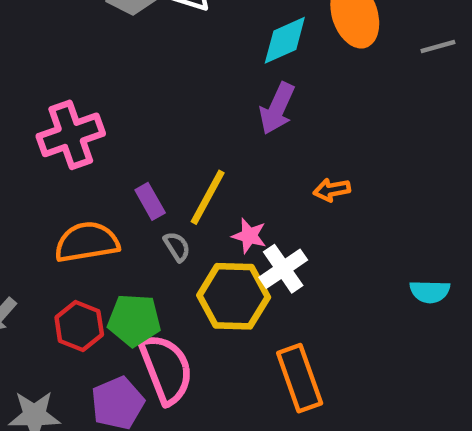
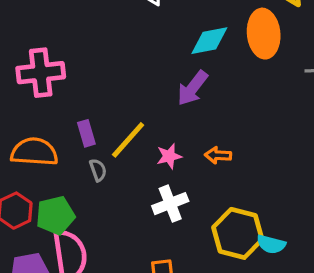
pink star: (249, 236) -> (169, 156), moved, turned 30
yellow hexagon: (234, 296) -> (238, 233), moved
green pentagon: (134, 320) -> (55, 215), turned -30

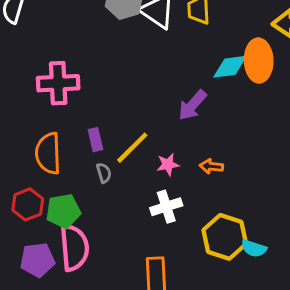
cyan diamond: (209, 41) -> (230, 67), moved
orange semicircle: (34, 152) -> (48, 153), turned -99

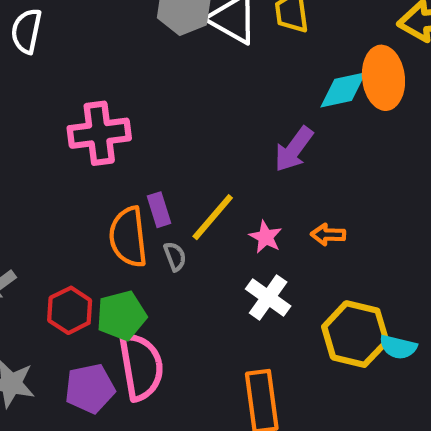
orange semicircle: (48, 153) -> (128, 237), moved
pink star: (168, 165) -> (266, 237), turned -30
white cross: (166, 207) -> (268, 297), turned -32

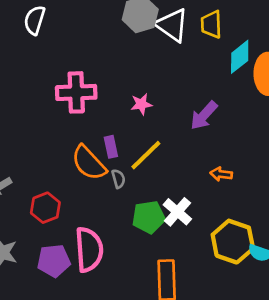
cyan diamond: (343, 90) -> (240, 57), moved, turned -32
orange semicircle: (128, 237) -> (89, 163), turned -42
pink star: (266, 237) -> (141, 104), moved, turned 30
green pentagon: (121, 316) -> (149, 217), moved

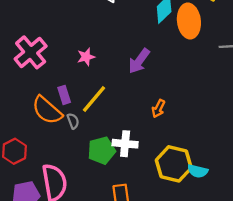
pink cross: (76, 92) -> (31, 52), turned -32
orange arrow: (221, 174) -> (158, 109), turned -66
white cross: (177, 212) -> (125, 144), turned -30

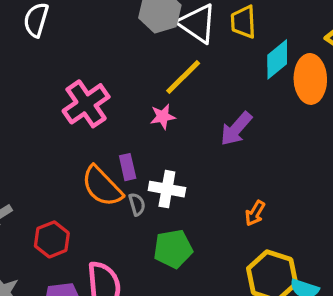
yellow line: (94, 99) -> (183, 77), moved
orange arrow: (158, 109) -> (255, 213), moved
white cross: (125, 144) -> (167, 189), moved

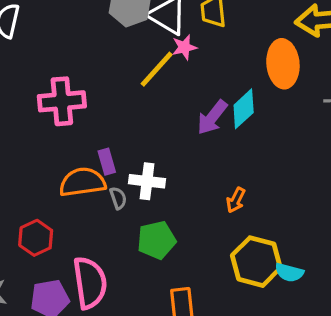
cyan diamond: (277, 59) -> (244, 109), moved
pink cross: (86, 104) -> (62, 101), turned 33
pink star: (163, 117) -> (184, 47), moved
orange semicircle: (102, 186) -> (82, 182), turned 129

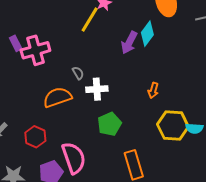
purple rectangle: (107, 162) -> (16, 43), moved
gray semicircle: (118, 198) -> (78, 73), moved

